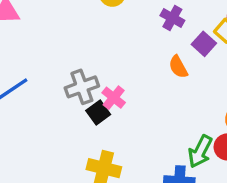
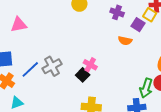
orange semicircle: (178, 67) -> (125, 41), turned -40
gray cross: (82, 87) -> (52, 66), moved

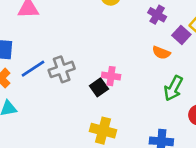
pink cross: (90, 65) -> (111, 76), turned -32
green arrow: (146, 88) -> (173, 88), moved

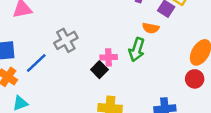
gray cross: (62, 69) -> (66, 40), moved
green arrow: (173, 88) -> (137, 50), moved

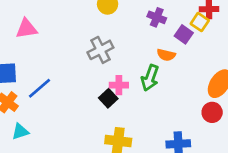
gray cross: (66, 40) -> (100, 50), moved

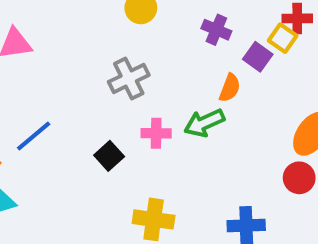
orange semicircle: (166, 55) -> (230, 88), turned -84
green arrow: (150, 78) -> (204, 123), turned 45
black square: (108, 98) -> (109, 156), moved

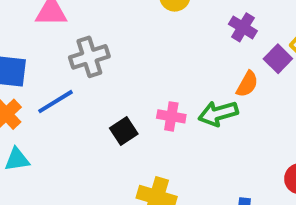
gray cross: (129, 78) -> (89, 57), moved

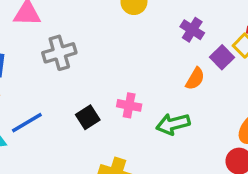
blue line: (55, 102) -> (27, 123), moved
green arrow: (218, 113) -> (173, 124), moved

